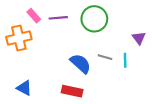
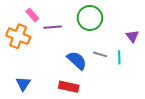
purple line: (58, 18) -> (53, 27), moved
orange cross: (19, 38) -> (18, 36), turned 35
blue triangle: (24, 88) -> (23, 84), turned 35

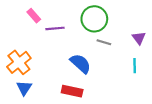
orange cross: (18, 36) -> (19, 62), moved, turned 30
gray line: (100, 54) -> (104, 42), moved
cyan line: (119, 57) -> (135, 66), moved

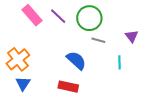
pink rectangle: (34, 16) -> (32, 15), size x1.5
purple line: (55, 28) -> (58, 16), moved, turned 48
cyan line: (135, 66) -> (120, 62), moved

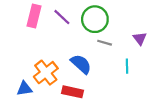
pink rectangle: (32, 15) -> (34, 16), turned 55
orange cross: (18, 59) -> (46, 73), moved
blue triangle: (23, 84) -> (24, 89), turned 49

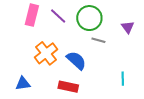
purple triangle: (140, 38) -> (128, 27), moved
cyan line: (127, 66) -> (123, 79), moved
orange cross: (46, 73) -> (46, 53), moved

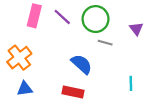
orange cross: (46, 53) -> (19, 58), moved

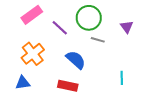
pink rectangle: (34, 16) -> (32, 15), turned 40
purple line: (62, 17) -> (60, 28), moved
orange cross: (19, 58) -> (33, 54), moved

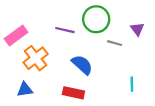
pink rectangle: (32, 15) -> (16, 35), moved
purple line: (60, 28) -> (65, 30), turned -30
gray line: (98, 40) -> (115, 43), moved

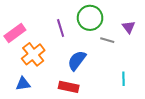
purple line: (65, 30) -> (61, 28), turned 60
blue semicircle: (82, 65) -> (77, 60), turned -95

